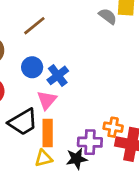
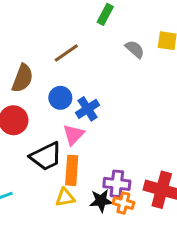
gray semicircle: (108, 16) -> (135, 49), moved
orange cross: (113, 127) -> (123, 203), moved

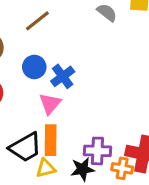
black trapezoid: (46, 156) -> (25, 147), moved
orange cross: (123, 203) -> (122, 168), moved

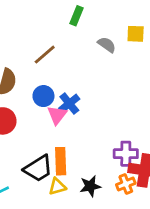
pink triangle: (50, 104) -> (57, 115), moved
purple cross: (97, 151) -> (126, 154), moved
orange cross: (122, 168) -> (126, 184), turned -30

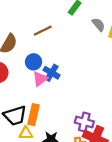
gray semicircle: (107, 45) -> (98, 25), moved
blue cross: (69, 104) -> (52, 73), turned -35

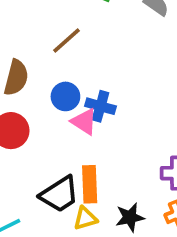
pink triangle: (40, 79) -> (84, 122), turned -35

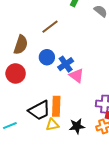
blue cross: (100, 106) -> (66, 64), turned 35
pink triangle: (84, 122) -> (76, 76), moved

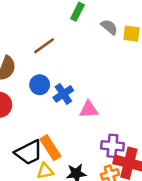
pink triangle: (76, 76) -> (89, 109), moved, turned -42
orange rectangle: (56, 106) -> (50, 148), turned -36

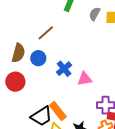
gray semicircle: (109, 27) -> (95, 14), turned -96
blue circle: (40, 85) -> (38, 58), moved

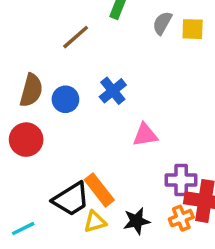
brown line: (46, 33) -> (76, 37), moved
blue cross: (64, 69) -> (113, 91), moved

